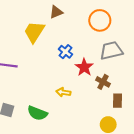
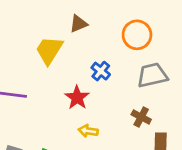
blue cross: (65, 52) -> (101, 71), moved
red star: (84, 67) -> (77, 98), moved

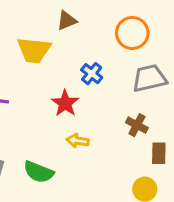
yellow trapezoid: (49, 50) -> (34, 50), turned -116

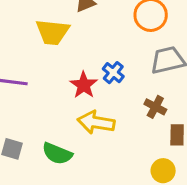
blue cross: (92, 74) -> (113, 73), moved
yellow arrow: (78, 141) -> (96, 122), size x1.6

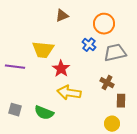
yellow trapezoid: (53, 32) -> (43, 50), moved
blue cross: (113, 73) -> (89, 45), moved

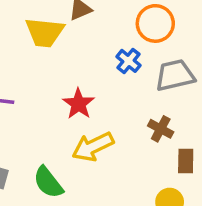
yellow trapezoid: (43, 50) -> (45, 32), moved
yellow arrow: (69, 93) -> (93, 147), turned -35
green semicircle: (44, 113) -> (48, 182), turned 30

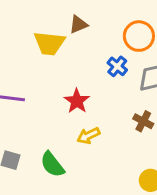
yellow arrow: (93, 147) -> (88, 136), size x0.7

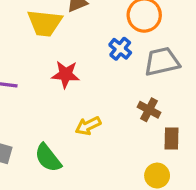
red star: (77, 101) -> (66, 74), moved, turned -30

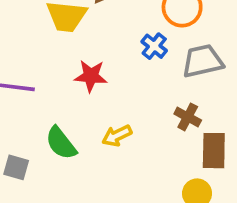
brown rectangle: (172, 139) -> (214, 151), size x1.4
green semicircle: (48, 158) -> (61, 143), moved

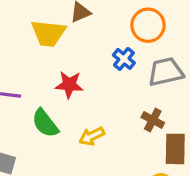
green semicircle: (61, 143) -> (45, 123), moved

